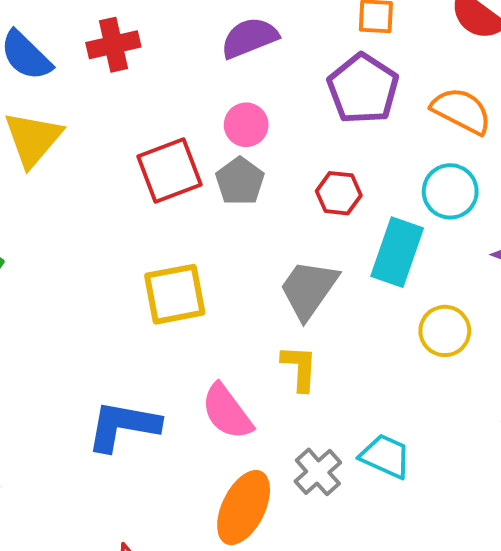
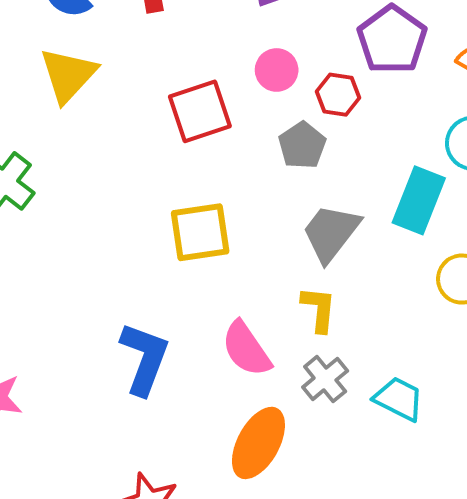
gray pentagon: (240, 181) -> (302, 145), moved
red hexagon: (339, 193) -> (338, 95), moved
blue L-shape: (123, 426) -> (144, 359), turned 98
gray cross: (318, 472) -> (325, 379), moved

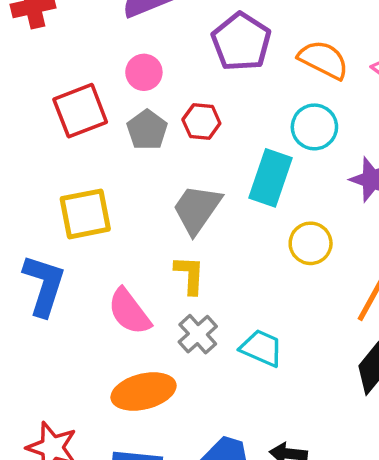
red hexagon: (338, 95) -> (201, 122), moved
gray pentagon: (302, 145) -> (147, 130), moved
blue L-shape: (144, 359) -> (44, 285), moved
orange ellipse: (258, 443) -> (144, 391), turned 50

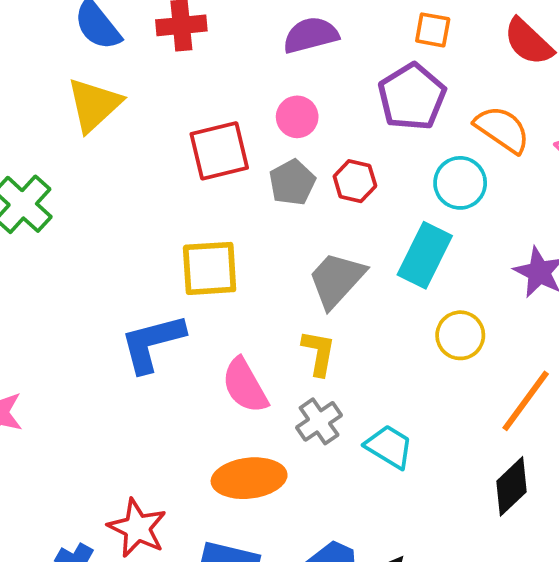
cyan circle: (314, 127) -> (460, 183), moved
blue L-shape: (44, 285) -> (152, 343), turned -130

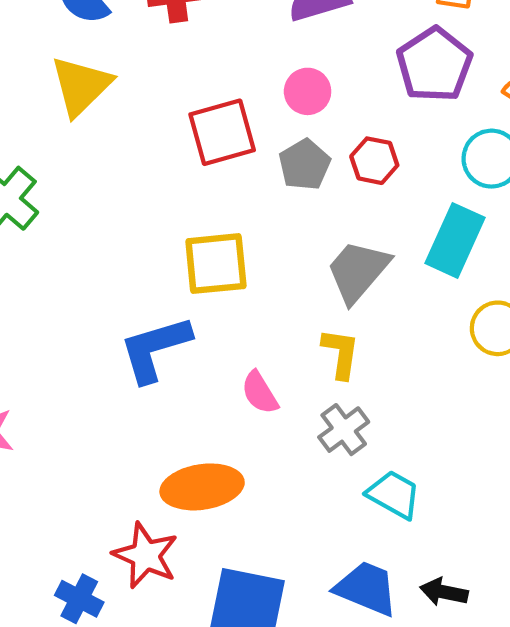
pink semicircle: (245, 386) -> (260, 393), size x0.7
cyan trapezoid: (389, 447) -> (394, 495), moved
orange ellipse: (249, 478) -> (202, 487), moved

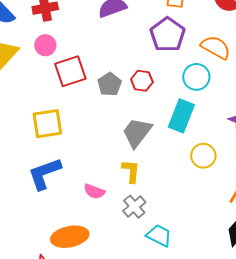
pink circle: (308, 91) -> (45, 45), moved
yellow square: (216, 264) -> (47, 124), moved
pink semicircle: (260, 393) -> (94, 191), turned -35

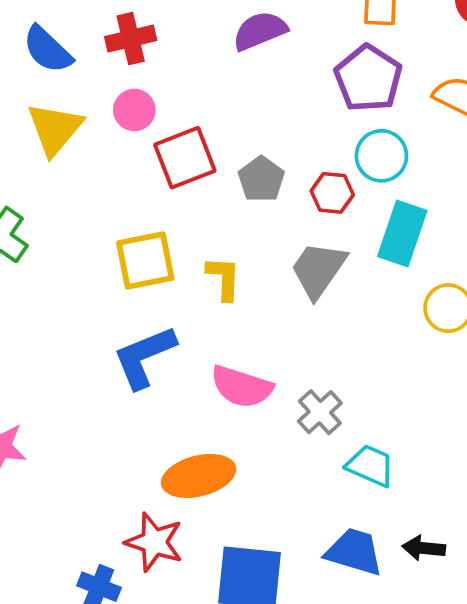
cyan circle: (196, 77) -> (381, 156), moved
red hexagon: (142, 81) -> (332, 193), moved
yellow L-shape: (131, 171) -> (224, 278), moved
pink semicircle: (94, 191) -> (242, 387), size x1.5

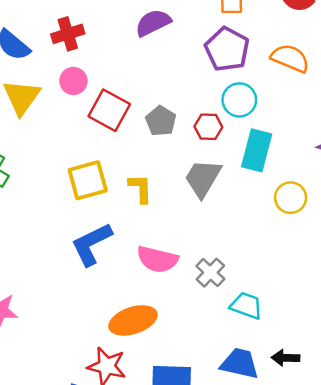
red square: (185, 158) -> (109, 110), turned -36

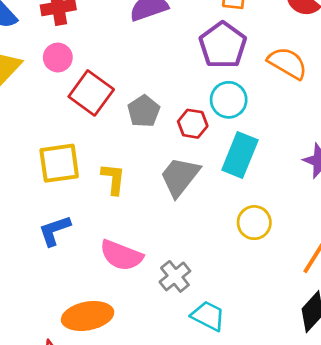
yellow circle: (291, 198) -> (254, 223), moved
blue L-shape: (92, 244) -> (55, 230), size x0.7

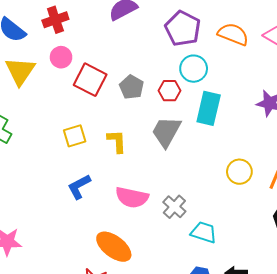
yellow square: (59, 163) -> (75, 136), size x0.7
yellow circle: (254, 223) -> (239, 172), moved
orange ellipse: (88, 316) -> (114, 247), turned 57

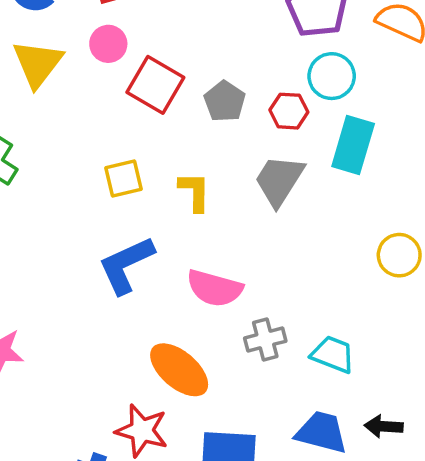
blue L-shape: (79, 187) -> (126, 265), size x1.4
gray cross: (174, 207) -> (265, 340), moved, turned 30

